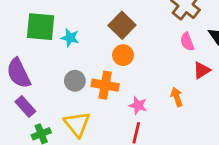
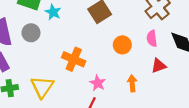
orange circle: (123, 55) -> (122, 45), moved
gray circle: (75, 81) -> (31, 33), moved

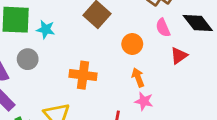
pink star: (98, 83) -> (144, 101), moved
orange arrow: (132, 83) -> (138, 77), moved

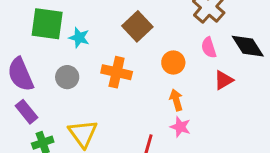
gray circle: (28, 59) -> (67, 77), moved
orange cross: (83, 75) -> (117, 72), moved

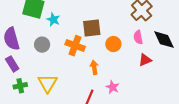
brown square: (137, 26) -> (92, 28), moved, turned 30
orange arrow: (176, 100) -> (94, 67), moved

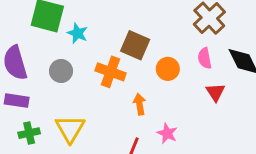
brown square: (92, 28) -> (135, 45), turned 30
red triangle: (145, 60) -> (216, 92), turned -40
purple rectangle: (12, 64) -> (17, 101), turned -49

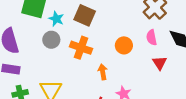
brown square: (135, 45) -> (85, 15), moved
gray circle: (61, 71) -> (51, 40), moved

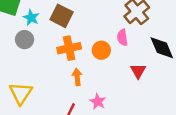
pink semicircle: (151, 37) -> (122, 37), moved
orange cross: (81, 48) -> (69, 48), moved, turned -35

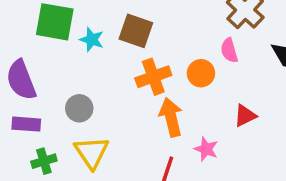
gray circle: (25, 40) -> (79, 108), moved
red triangle: (138, 71) -> (245, 116), moved, turned 42
orange arrow: (77, 77) -> (171, 117), size x1.5

